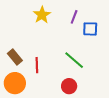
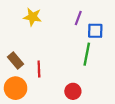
yellow star: (42, 15) -> (33, 17), moved, turned -30
green line: (74, 60) -> (87, 54), moved, turned 60

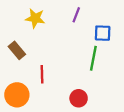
purple line: (78, 18) -> (76, 15), moved
brown rectangle: (16, 60) -> (17, 50), moved

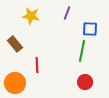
red circle: (79, 98) -> (85, 82), moved

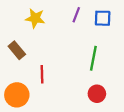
blue square: (90, 29) -> (103, 18), moved

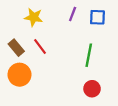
red line: (42, 74) -> (40, 46), moved, turned -35
orange circle: (17, 95) -> (19, 75), moved

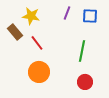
brown rectangle: (16, 48) -> (15, 32), moved
orange circle: (19, 75) -> (39, 72), moved

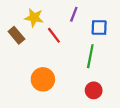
blue square: (90, 16) -> (99, 28), moved
red line: (37, 43) -> (54, 35), moved

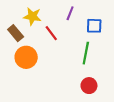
orange circle: (43, 79) -> (26, 57), moved

